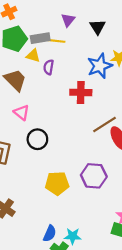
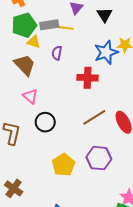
yellow triangle: (33, 56) -> (34, 42), moved
brown line: (104, 124) -> (94, 117), moved
yellow pentagon: (57, 183) -> (63, 165), turned -30

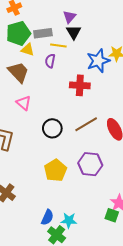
black triangle: (105, 15) -> (74, 32), moved
yellow line: (65, 28) -> (58, 46), moved
black circle: (45, 122) -> (52, 128), moved

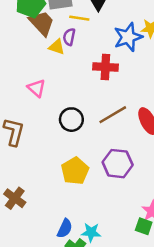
yellow triangle: (28, 50) -> (57, 47), moved
brown trapezoid: (18, 72) -> (42, 23), moved

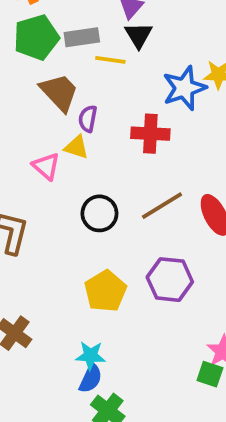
brown trapezoid: (42, 23) -> (59, 92), moved
purple semicircle: (69, 37) -> (88, 119), moved
yellow triangle: (57, 47) -> (76, 147), moved
cyan star: (91, 232) -> (90, 356), moved

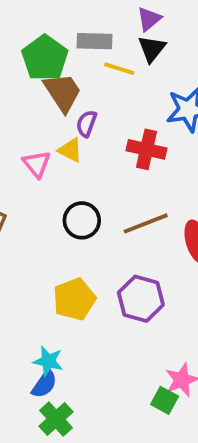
green pentagon: (36, 37) -> (45, 58), moved, turned -30

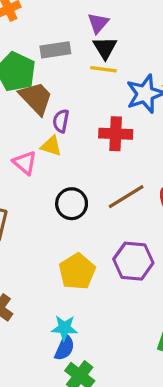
yellow line: (119, 69) -> (103, 69), moved

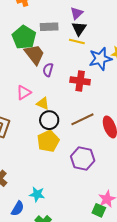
yellow triangle: (51, 146) -> (43, 103), moved
pink triangle: (25, 163) -> (24, 93), turned 42
yellow pentagon: (77, 272) -> (48, 141), moved
blue semicircle: (65, 348) -> (18, 208), moved

